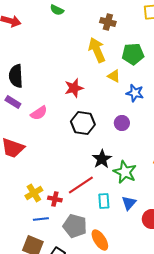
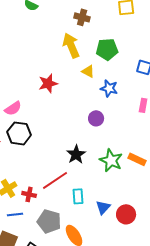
black hexagon: (83, 123) -> (19, 133), moved
green star: (125, 172) -> (111, 160), moved
blue triangle: (129, 203) -> (103, 207), moved

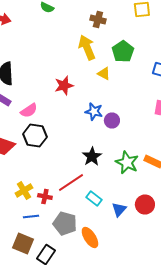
green pentagon: (107, 49) -> (123, 52), turned -30
blue star: (109, 88) -> (94, 112), moved
cyan rectangle: (78, 196) -> (94, 198), turned -49
red circle: (126, 214) -> (145, 204), moved

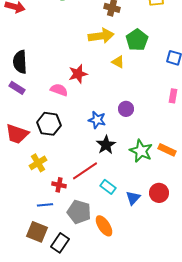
yellow arrow: (87, 48) -> (101, 36), turned 105
pink semicircle: (29, 110) -> (59, 90), moved, turned -126
blue star: (94, 112) -> (97, 120), moved
yellow cross: (24, 190) -> (38, 163), moved

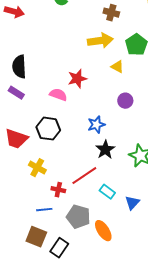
purple circle: (126, 109) -> (125, 101), moved
blue star: (97, 120) -> (96, 125), turned -30
yellow cross: (38, 163) -> (37, 168), turned -30

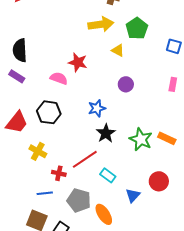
red star: (77, 79) -> (78, 62), turned 30
red trapezoid: (16, 139) -> (17, 122), turned -70
blue triangle: (132, 203) -> (133, 195), moved

